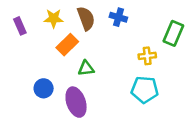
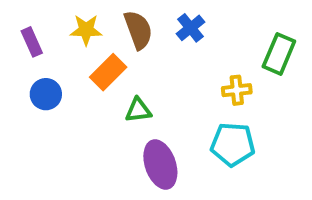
blue cross: (118, 17) -> (191, 28), turned 35
blue circle: (44, 88) -> (46, 94), moved
purple ellipse: (76, 102) -> (160, 165), moved

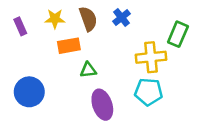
orange rectangle: (108, 72) -> (69, 46), turned 35
yellow cross: (237, 90) -> (151, 57), size x1.6
blue circle: (46, 94) -> (29, 92), moved, size x1.5

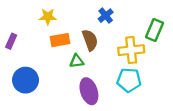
brown semicircle: (88, 19) -> (90, 40), moved
purple rectangle: (20, 26) -> (11, 41), moved, turned 48

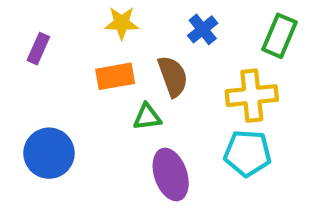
yellow star: (48, 17) -> (122, 23), moved
green rectangle: (155, 30) -> (280, 36), moved
purple rectangle: (11, 41) -> (38, 49), moved

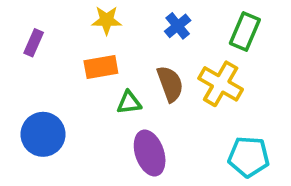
brown semicircle: (173, 76) -> (170, 84), moved
yellow cross: (252, 96) -> (221, 84), turned 36
cyan pentagon: (247, 153) -> (249, 157), moved

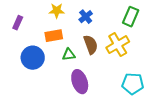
blue cross: (178, 26) -> (86, 17), moved
yellow cross: (221, 84) -> (118, 45), turned 30
blue circle: (43, 134) -> (33, 58), moved

